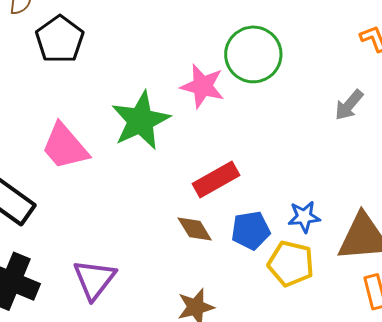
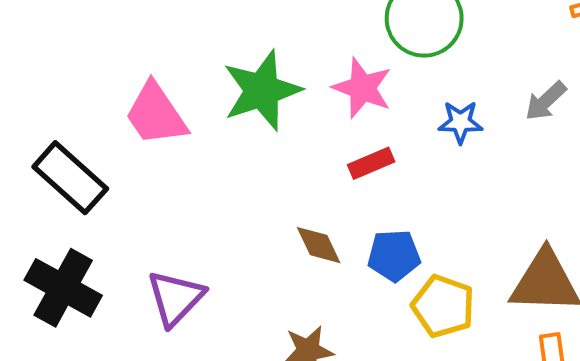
pink star: (202, 86) -> (362, 88), moved
red rectangle: (216, 180) -> (371, 163), moved, size x0.7
blue star: (304, 217) -> (460, 122), moved

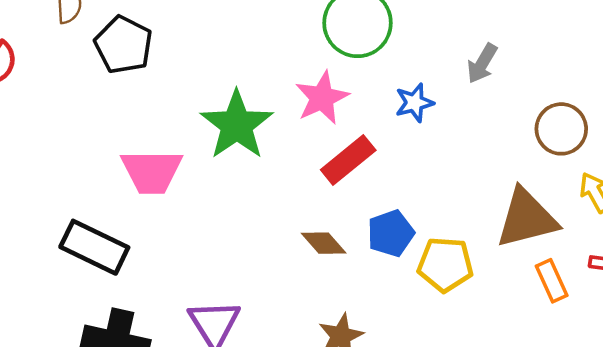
pink star: (362, 88) -> (322, 98), turned -30
pink trapezoid: (156, 114) -> (152, 172), turned -40
red rectangle: (371, 163) -> (348, 160), size x1.4

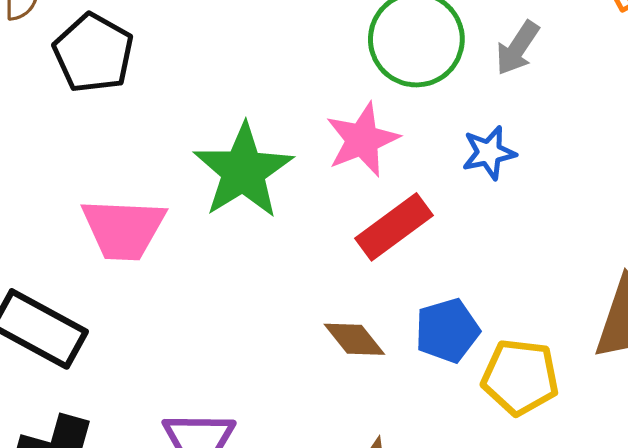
gray arrow: (482, 63) -> (517, 48), moved

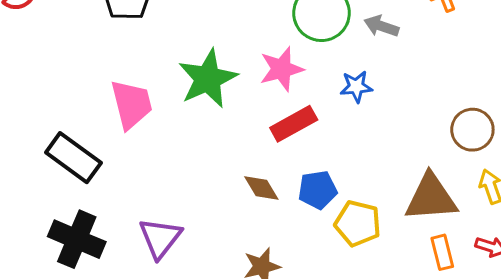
gray arrow: (517, 48) -> (381, 26), turned 68
pink trapezoid: (123, 229) -> (131, 104), turned -114

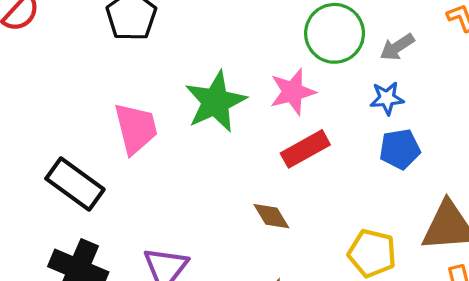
gray arrow: (381, 26) -> (397, 47), turned -52
blue star: (356, 87) -> (387, 98), moved
blue pentagon: (318, 190) -> (400, 149), moved

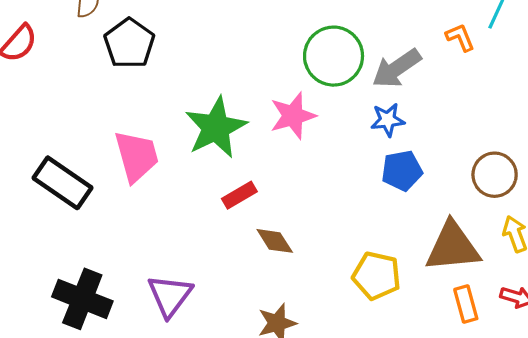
gray arrow: (397, 47) -> (397, 68), size x1.4
red rectangle: (305, 149) -> (239, 195), moved, size x0.7
black rectangle: (75, 184) -> (62, 183), moved

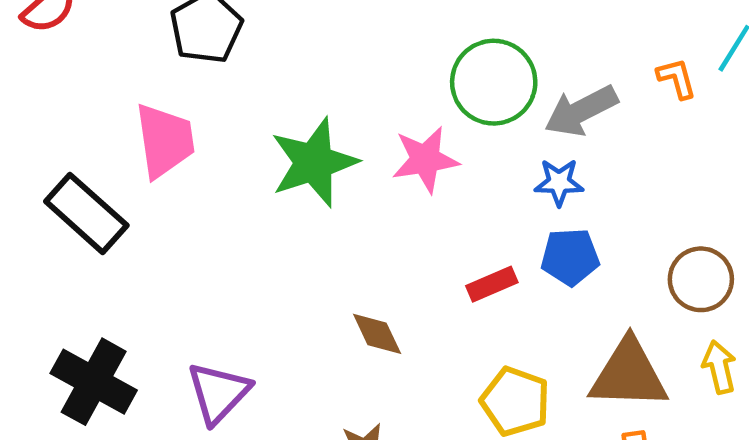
pink trapezoid: (137, 156) -> (165, 141), moved
red rectangle: (239, 195) -> (492, 284), moved

